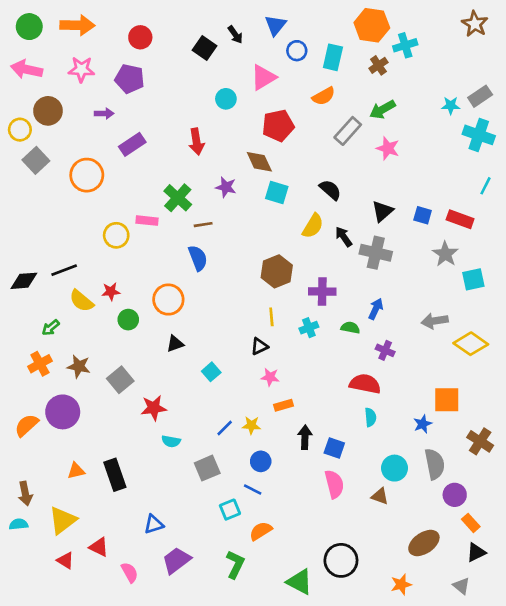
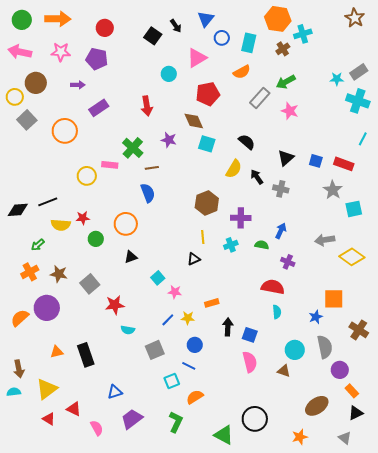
gray cross: (376, 253) -> (281, 189), size x0.7
yellow semicircle: (81, 301) -> (61, 225), turned -36
pink star: (270, 377) -> (175, 292), moved

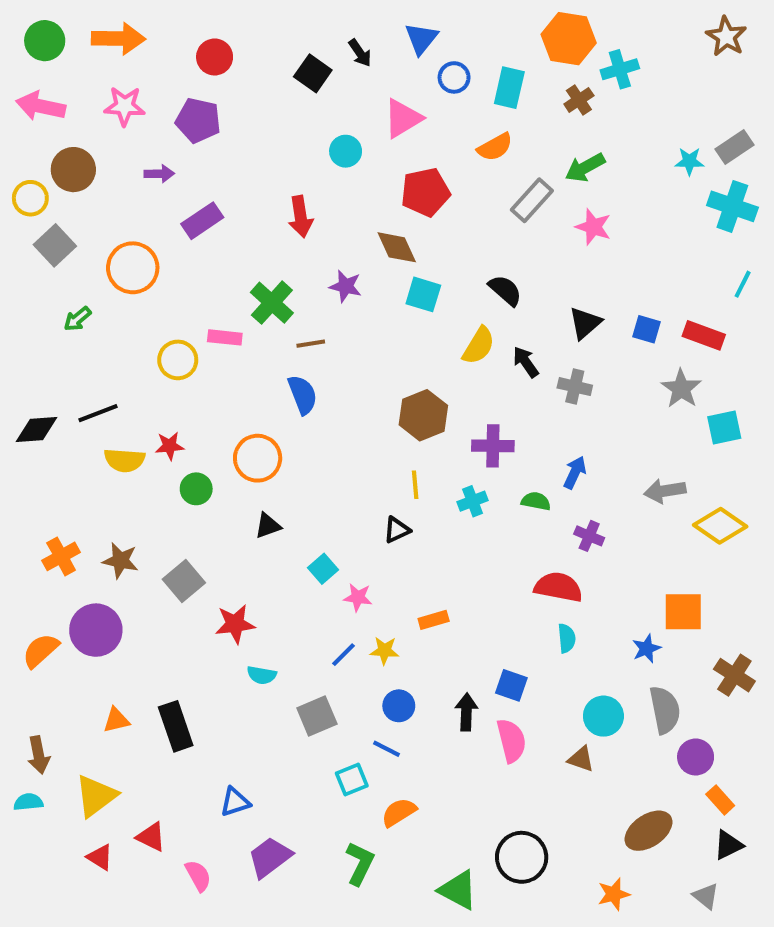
green arrow: (38, 245) -> (77, 319), moved
black arrow: (228, 327) -> (466, 712), moved

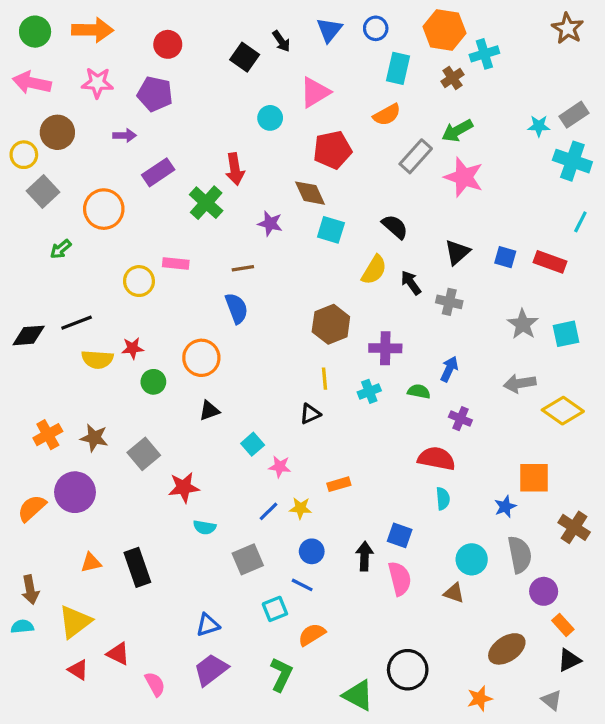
blue circle: (454, 77) -> (376, 28), moved
pink star: (593, 227) -> (464, 177), size x1.4
green cross: (272, 303) -> (206, 203), moved
gray star: (681, 389) -> (523, 324), moved
blue triangle: (235, 802) -> (208, 625), moved

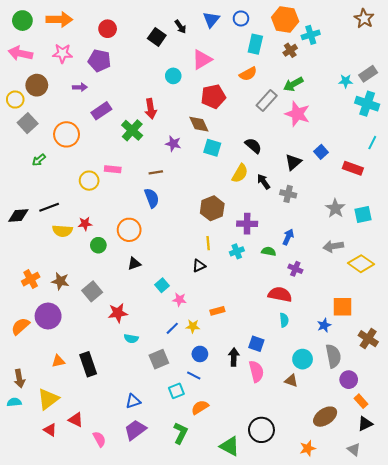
blue square: (505, 257) -> (321, 152), moved, turned 32

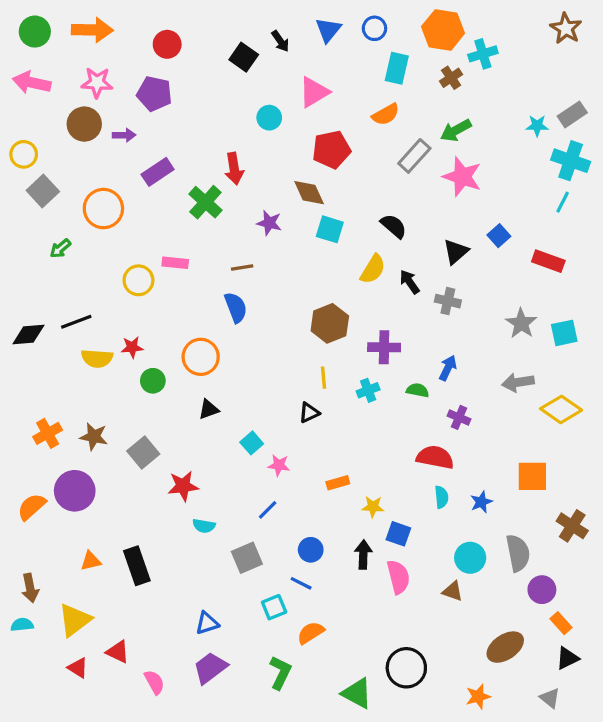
brown circle: (37, 85) -> (84, 124), moved
cyan line: (372, 143) -> (563, 202), moved
blue star: (324, 325) -> (481, 502), moved
yellow star: (193, 326) -> (373, 507), moved

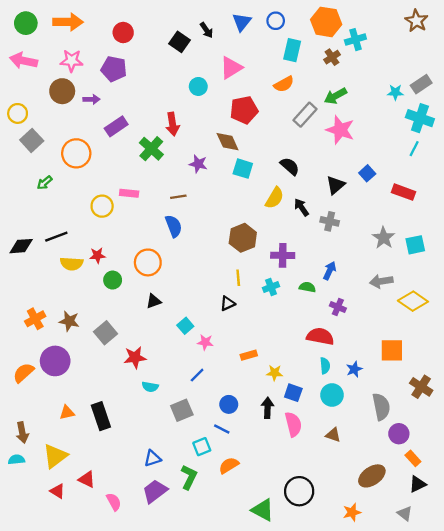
cyan circle: (470, 558) -> (332, 395), moved
green L-shape: (280, 673) -> (189, 477), moved

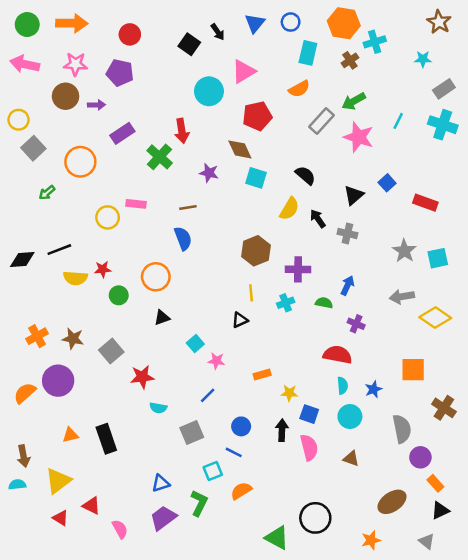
cyan circle: (198, 86) -> (209, 91), size x1.5
cyan star: (395, 92) -> (423, 59), moved
cyan line: (414, 149) -> (398, 121), moved

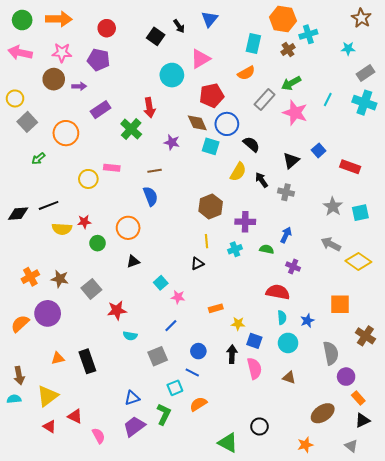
blue circle: (291, 22) -> (227, 124), moved, size x1.5
gray arrow: (402, 297) -> (331, 244), turned 36
black circle: (315, 518) -> (259, 426), size x0.7

